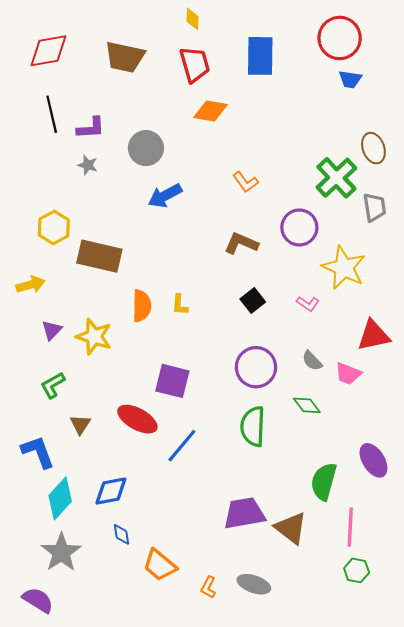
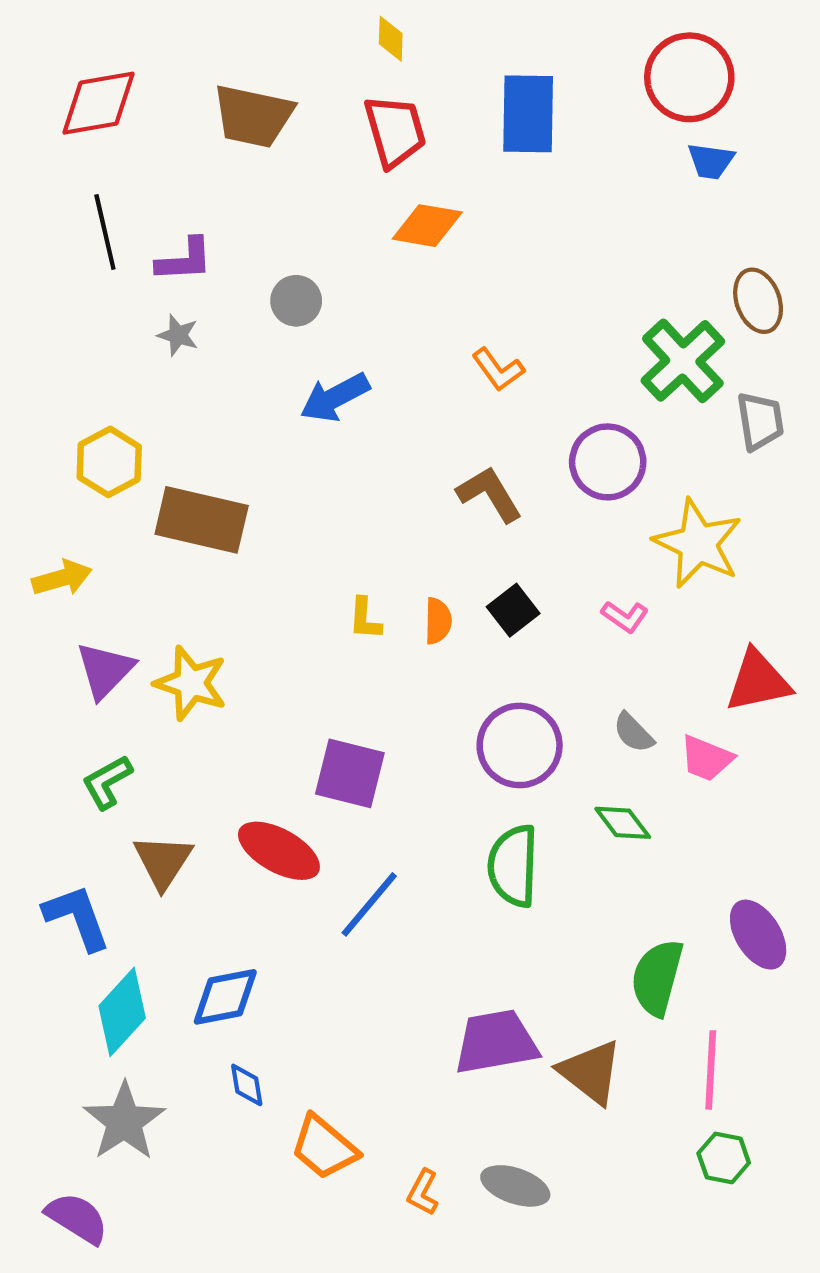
gray circle: (146, 148) -> (296, 301), size x0.7
brown L-shape: (241, 243) -> (489, 494), turned 36
orange semicircle: (142, 306) -> (438, 621), moved, size x0.7
purple triangle: (52, 330) -> (105, 670), size x1.4
brown triangle: (80, 424) -> (163, 862), size x1.4

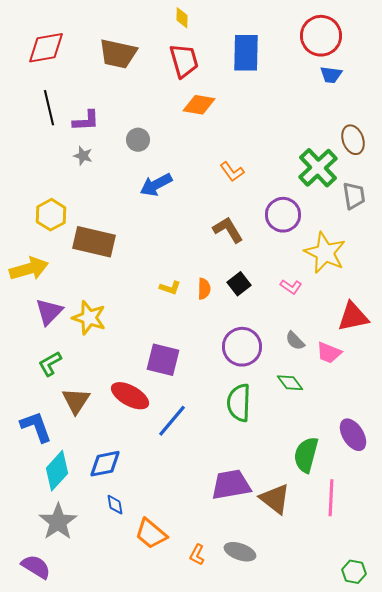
yellow arrow: (62, 578) -> (29, 269), size x1.4
yellow L-shape: (365, 619) -> (170, 288), turned -75
green hexagon: (724, 1158) -> (354, 572), moved

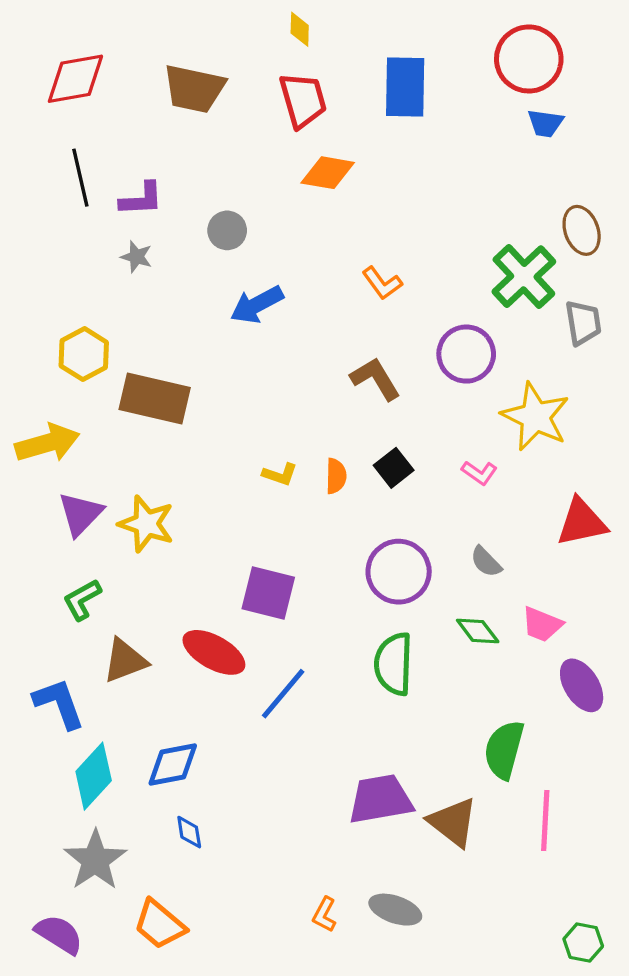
pink trapezoid: (329, 353) -> (542, 624), moved
brown triangle: (76, 401) -> (125, 661), turned 36
purple ellipse: (353, 435) -> (582, 685), moved
orange trapezoid: (151, 534) -> (160, 924), moved

